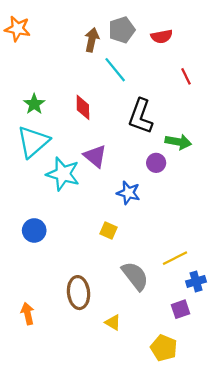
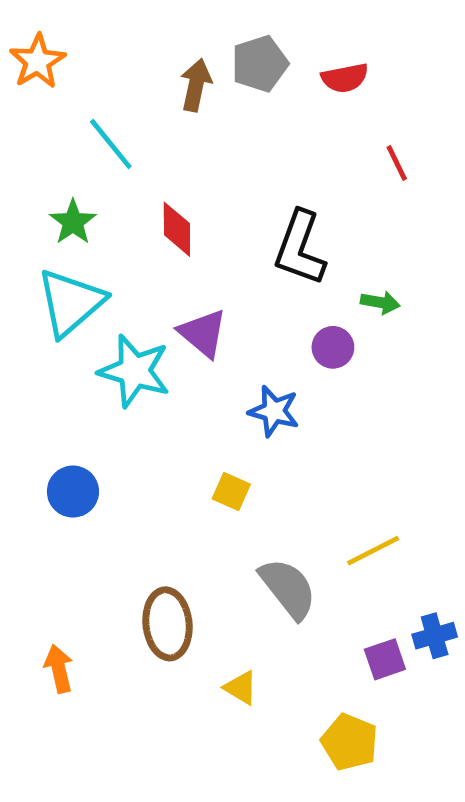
orange star: (18, 29) -> (38, 61), turned 30
cyan line: (115, 70) -> (111, 144), moved
green arrow: (178, 142) -> (380, 302), size x0.7
blue cross: (196, 281) -> (435, 636), moved

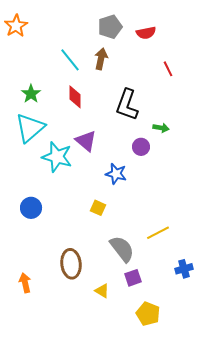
brown arrow: (196, 85) -> (101, 59), moved
cyan line: (111, 144) -> (70, 60), moved
purple square: (385, 659) -> (133, 278), moved

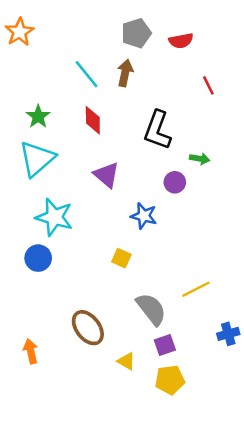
cyan star: (57, 157) -> (54, 217), moved
brown ellipse: (71, 264) -> (88, 328), turned -32
yellow pentagon: (148, 314) -> (170, 380), moved, turned -30

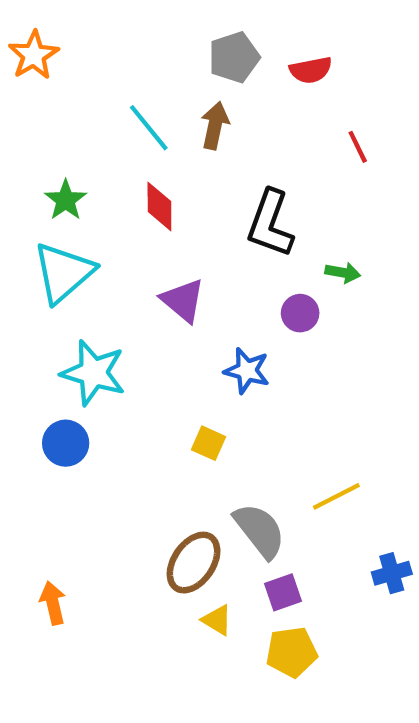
brown ellipse: (88, 328) -> (194, 563), moved, turned 72

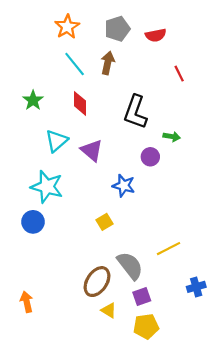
orange star: (34, 55) -> (67, 27), moved
cyan triangle: (63, 273) -> (56, 141), moved, size x0.7
yellow square: (208, 443) -> (104, 222), turned 35

